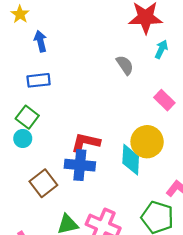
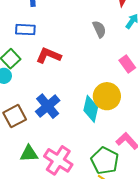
red L-shape: (86, 142) -> (49, 56), moved
blue cross: (80, 165) -> (48, 106), turned 35

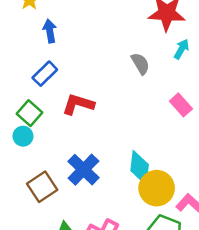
blue rectangle: (25, 30) -> (45, 74), turned -42
yellow circle: (107, 96) -> (157, 188), moved

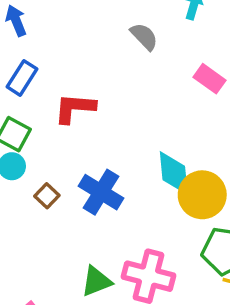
brown square: (42, 187) -> (47, 196), moved, size x0.6

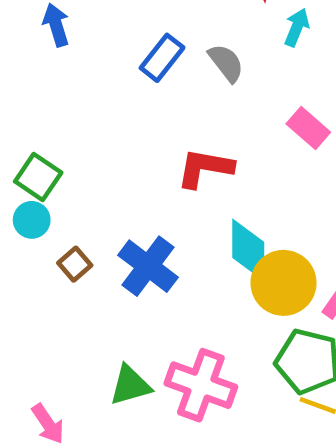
blue rectangle: (22, 78) -> (162, 58), moved
red L-shape: (75, 108) -> (205, 168), moved

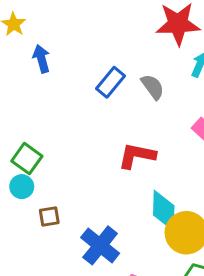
brown square: (75, 264) -> (49, 217), turned 30
blue cross: (148, 266) -> (100, 245), moved

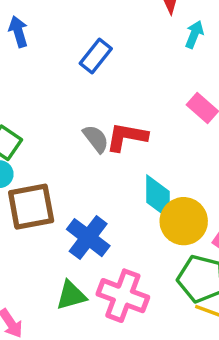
gray semicircle: (153, 87) -> (96, 139), moved
brown square: (49, 217) -> (31, 207), size x2.0

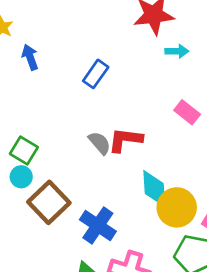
cyan arrow: (194, 34) -> (177, 51), turned 70
brown square: (31, 207) -> (49, 202), turned -30

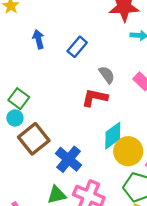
blue arrow: (30, 57) -> (38, 39), moved
gray semicircle: (100, 143) -> (107, 75), moved
cyan diamond: (154, 188) -> (113, 136), turned 52

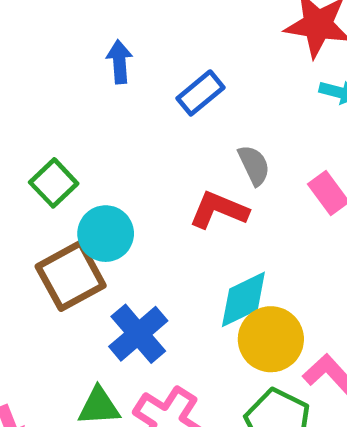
cyan circle: (15, 118) -> (106, 234), moved, size x1.5

